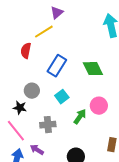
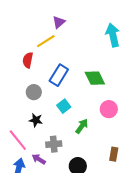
gray circle: (32, 91) -> (34, 92), moved
pink circle: (99, 106) -> (109, 109), moved
black star: (20, 108) -> (36, 120), moved
gray cross: (48, 125) -> (54, 144), moved

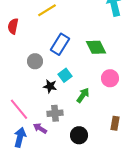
red semicircle: (28, 60) -> (13, 26), moved
black star: (36, 120) -> (50, 86), moved

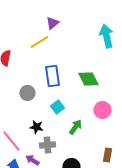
blue rectangle: (60, 44) -> (52, 76), turned -40
black star: (50, 86) -> (36, 127), moved

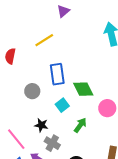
purple triangle: (52, 23) -> (63, 11), moved
green diamond: (88, 79) -> (83, 89), moved
gray cross: (47, 145) -> (52, 143), turned 35

